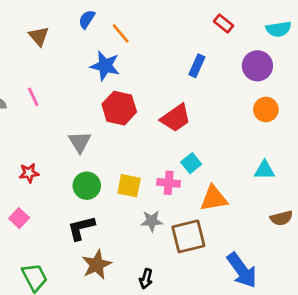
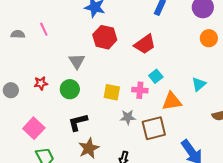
cyan triangle: (264, 170) -> (199, 84), moved, turned -42
green circle: (87, 186) -> (70, 89), moved
pink square: (19, 218) -> (34, 128), moved, size x1.5

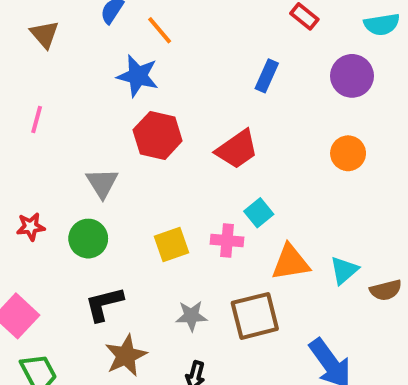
pink line: (44, 29) -> (37, 120), turned 40
orange circle: (209, 38) -> (348, 153), moved
cyan triangle: (199, 84) -> (344, 270), moved
yellow square: (112, 92) -> (171, 245), turned -30
gray star: (128, 117) -> (191, 316), moved

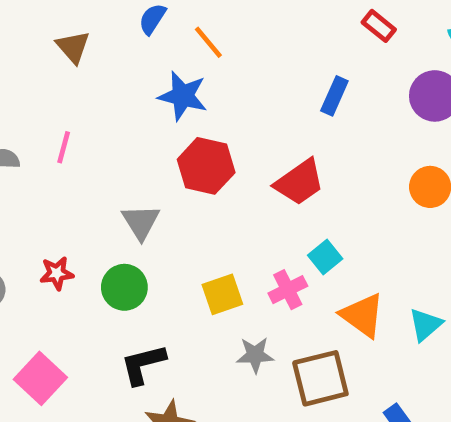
pink cross: (227, 241) -> (288, 290), turned -32
orange triangle: (291, 262) -> (362, 315), turned 45
gray star: (191, 316) -> (255, 355), moved

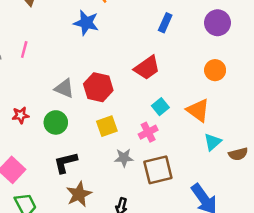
red hexagon: (206, 166) -> (98, 87), moved
gray triangle: (141, 222) -> (64, 88), turned -35
pink cross: (288, 290) -> (148, 132), moved
orange triangle: (362, 315) -> (198, 110), moved

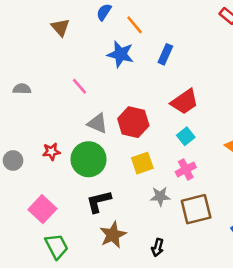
blue rectangle: (165, 23) -> (165, 54), moved
pink line: (24, 50) -> (80, 86), moved, turned -56
cyan square: (160, 107) -> (186, 136), moved
green circle: (56, 122) -> (89, 159), size x1.4

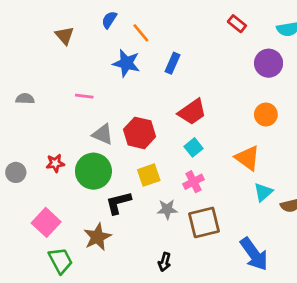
pink line: (80, 86) -> (84, 96), turned -42
black L-shape: (99, 201) -> (118, 203), moved
brown star: (113, 235) -> (97, 237), moved

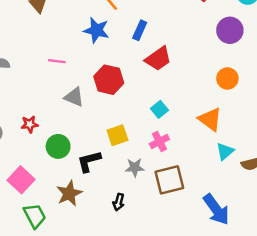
red trapezoid: (192, 112) -> (158, 59), moved
red hexagon: (140, 133) -> (109, 80), moved
green circle: (93, 171) -> (58, 146), moved, size x0.7
black arrow: (165, 262) -> (119, 202), moved

